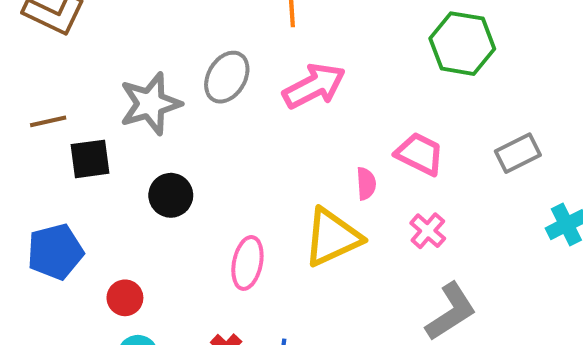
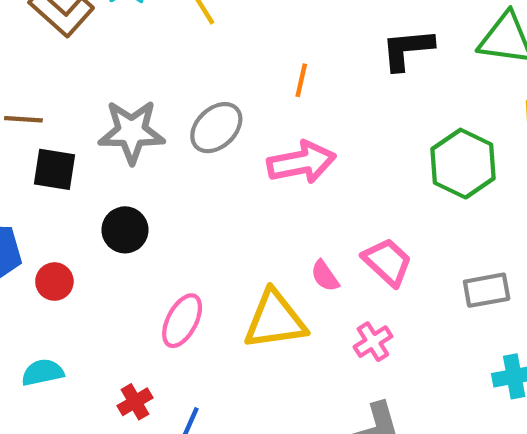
pink semicircle: (366, 184) -> (325, 276), turned 132
red circle: (125, 298) -> (54, 282), moved

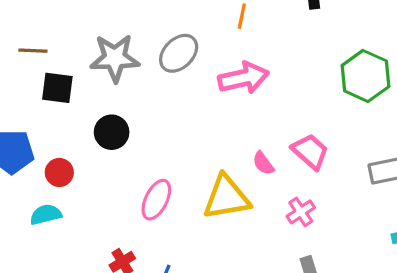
cyan semicircle: (43, 372) -> (46, 214), moved

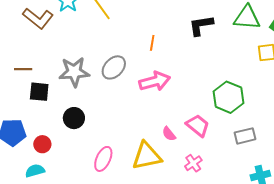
green hexagon: (365, 76) -> (229, 97), moved

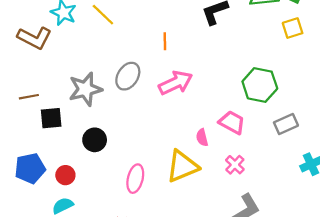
pink semicircle: (169, 134) -> (202, 138), turned 35

